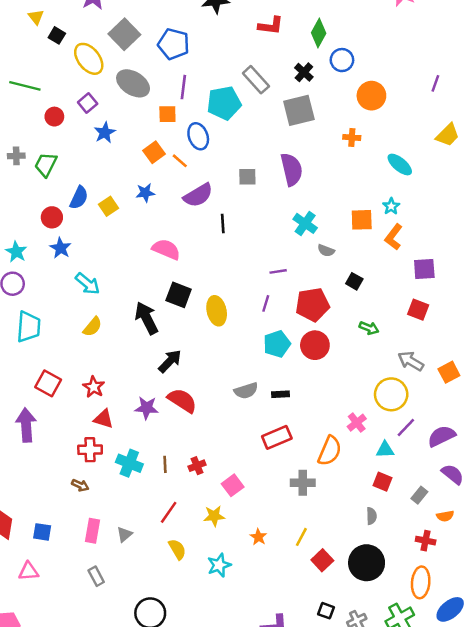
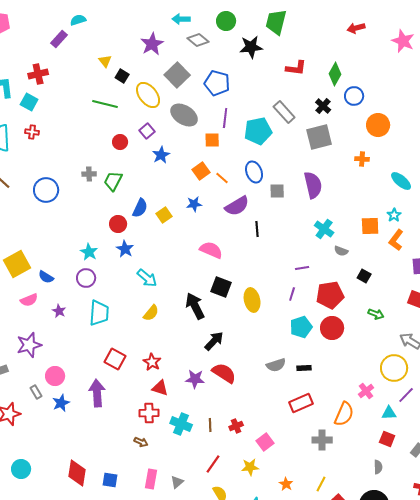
green line: (25, 86) -> (105, 104), moved
blue ellipse: (198, 136) -> (254, 172), moved

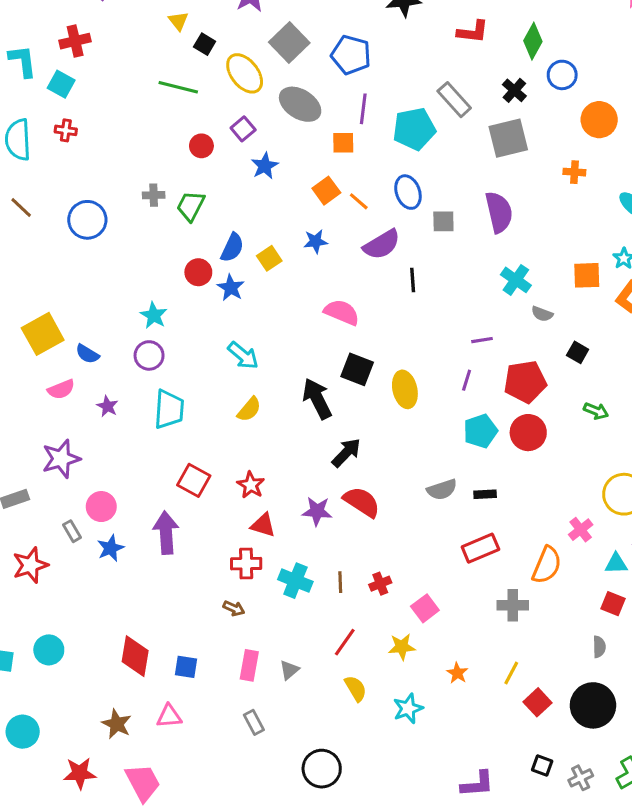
blue star: (125, 249) -> (231, 288), moved

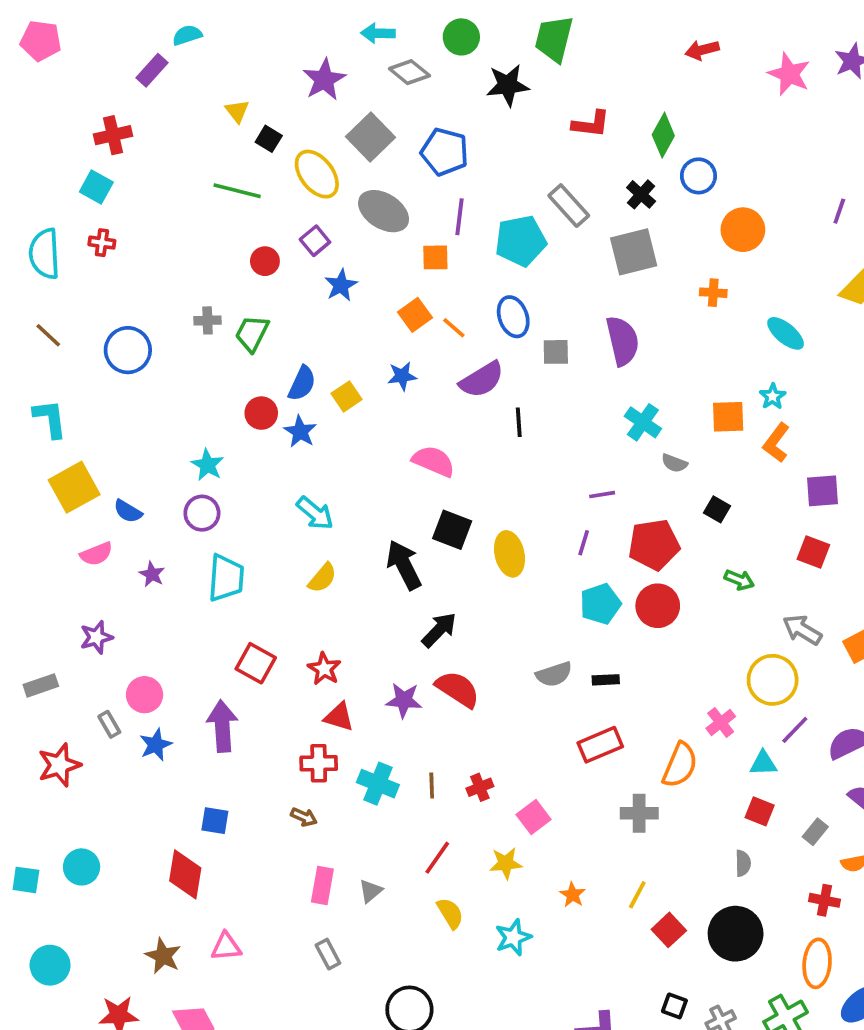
cyan L-shape: (23, 61) -> (50, 419), moved
purple star: (61, 459) -> (96, 637), size x0.7
blue square: (186, 667) -> (215, 821), moved

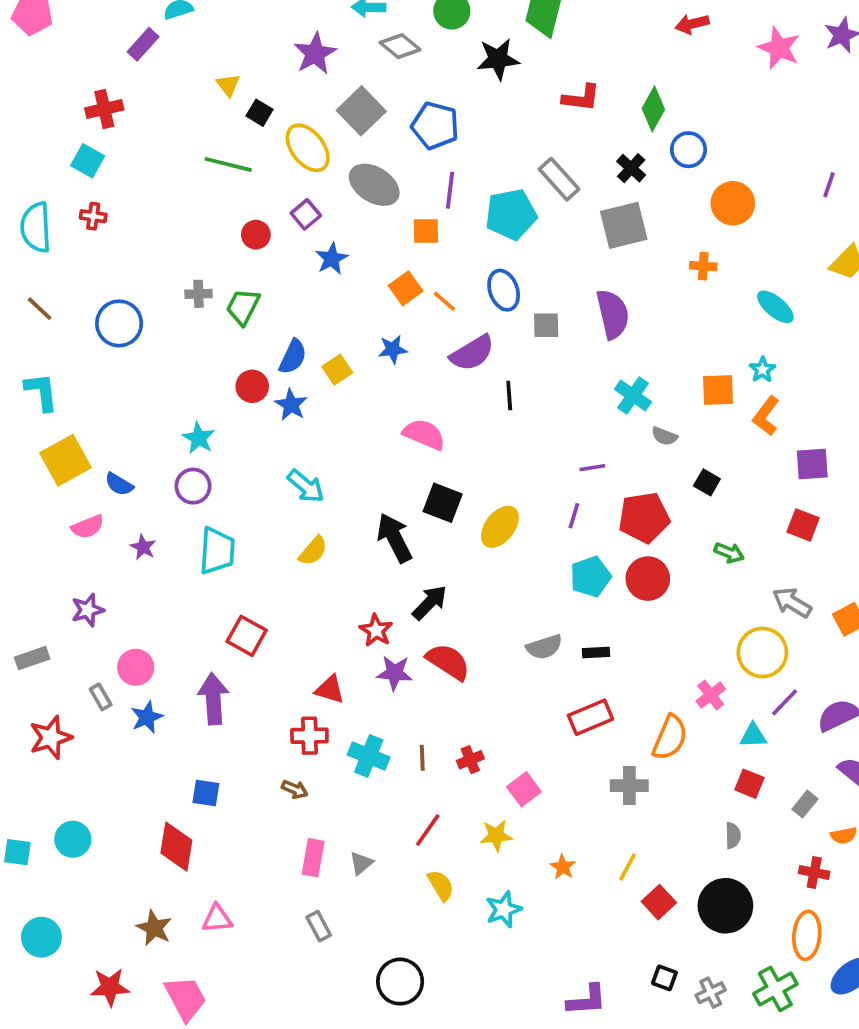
yellow ellipse: (509, 554) -> (500, 527), turned 51
red star: (324, 669) -> (376, 630), moved

